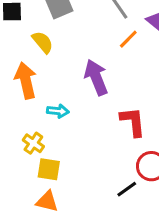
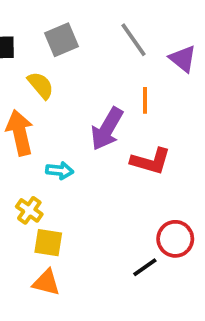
orange line: (128, 39) -> (145, 100), moved, turned -45
purple arrow: (96, 77) -> (107, 129), turned -128
red L-shape: (133, 122) -> (151, 161), moved, turned 112

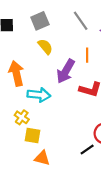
yellow semicircle: (41, 85) -> (45, 47), moved
cyan arrow: (60, 171) -> (39, 95), size x1.5
orange triangle: (46, 282) -> (42, 158), moved

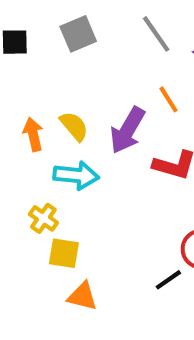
yellow semicircle: (45, 47) -> (74, 126), moved
orange line: (87, 55) -> (168, 99), turned -32
orange arrow: (16, 73) -> (33, 134), size x0.7

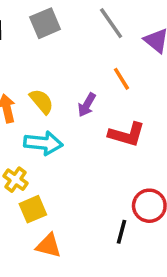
purple arrow: (127, 130) -> (87, 105), size x0.6
yellow square: (64, 253) -> (33, 209), turned -32
black line: (168, 280) -> (122, 232), turned -40

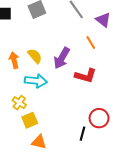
orange line: (122, 79) -> (91, 43), moved
purple arrow: (87, 105) -> (62, 58), size x1.5

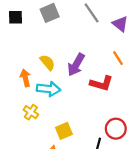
orange line: (91, 43) -> (118, 58), moved
orange arrow: (14, 60) -> (25, 78), moved
yellow square: (30, 120) -> (64, 131), moved

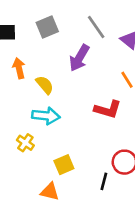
purple arrow: (76, 65) -> (79, 58), moved
orange arrow: (25, 78) -> (19, 68), moved

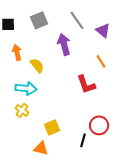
purple arrow: (79, 58) -> (64, 44), turned 135
red L-shape: (108, 109) -> (86, 84), turned 55
cyan arrow: (46, 116) -> (26, 88), moved

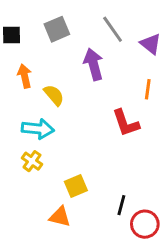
orange line: (101, 61) -> (148, 89), turned 40
red circle: (99, 125) -> (145, 224), moved

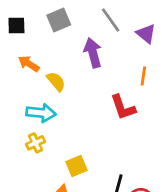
orange arrow: (25, 76) -> (29, 64), turned -45
yellow cross: (32, 161) -> (36, 143), turned 30

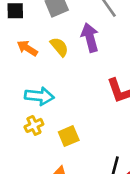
yellow semicircle: (56, 81) -> (59, 47), moved
yellow square: (76, 166) -> (69, 136), moved

